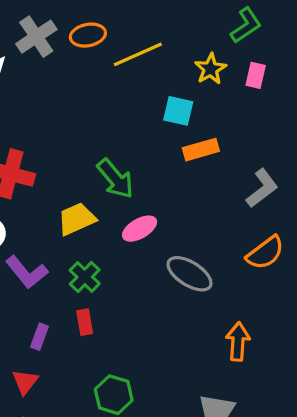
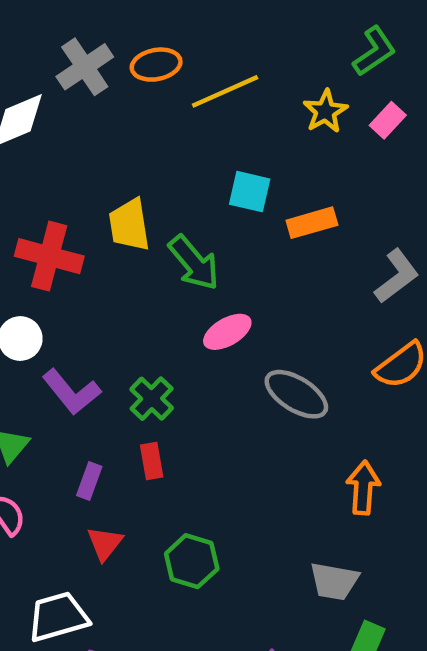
pink rectangle: (256, 75) -> (388, 120), turned 30
cyan square: (178, 111) -> (250, 192), moved
yellow trapezoid: (77, 219) -> (129, 225), moved, turned -75
red triangle: (25, 382) -> (105, 543), moved

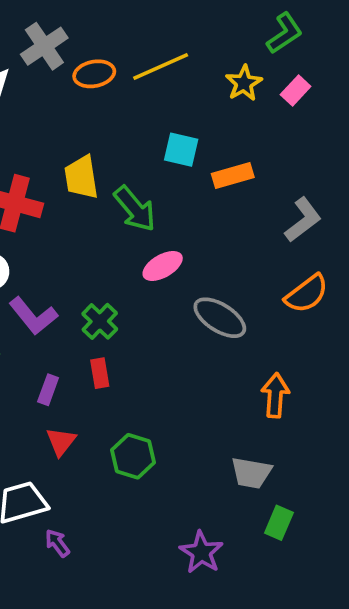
orange ellipse: (156, 65) -> (94, 74), moved

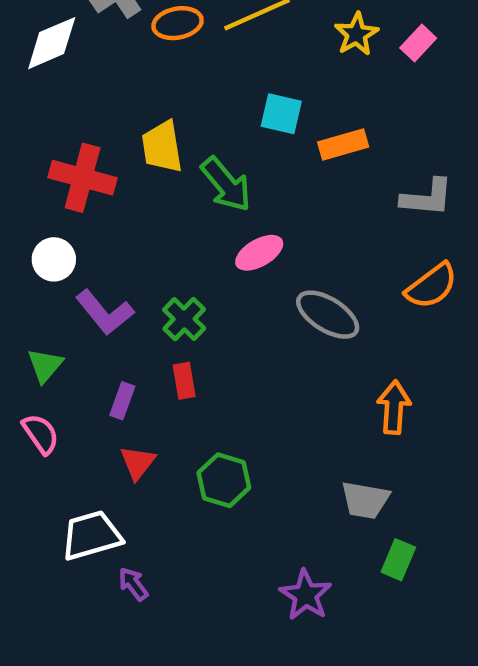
gray L-shape: (303, 220) -> (427, 198), turned 42

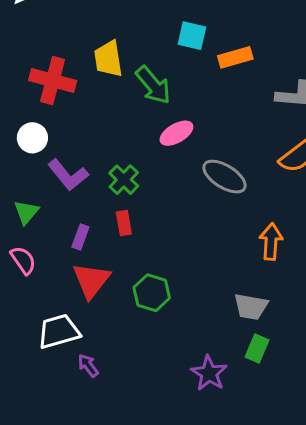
red triangle: (138, 463) -> (91, 280), size x1.5
green rectangle: (398, 560) -> (257, 348), moved

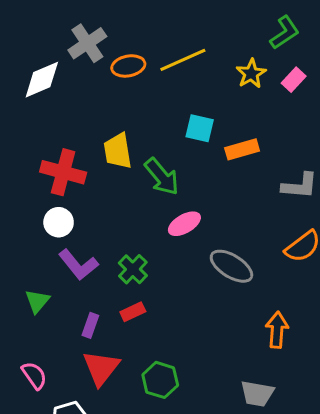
white circle: (32, 138) -> (59, 222), moved
red rectangle: (124, 223) -> (133, 312), turned 75
pink semicircle: (23, 260) -> (34, 375), moved

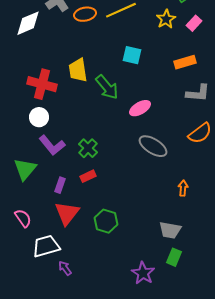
orange rectangle: (242, 149) -> (185, 62), moved
pink ellipse: (184, 224) -> (140, 108), moved
green triangle: (37, 301) -> (25, 169), size x1.4
orange arrow: (277, 330) -> (183, 188), size x0.7

